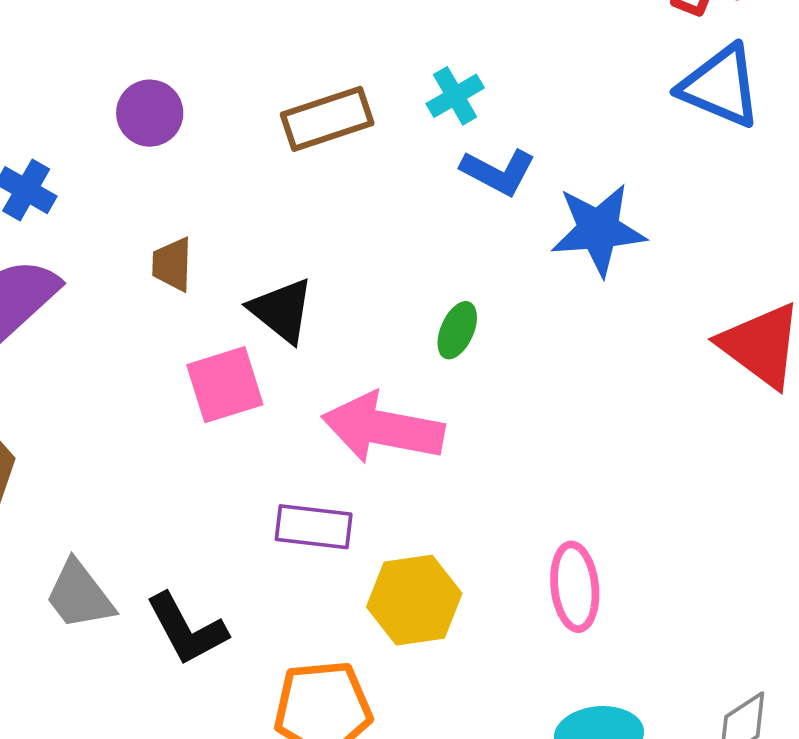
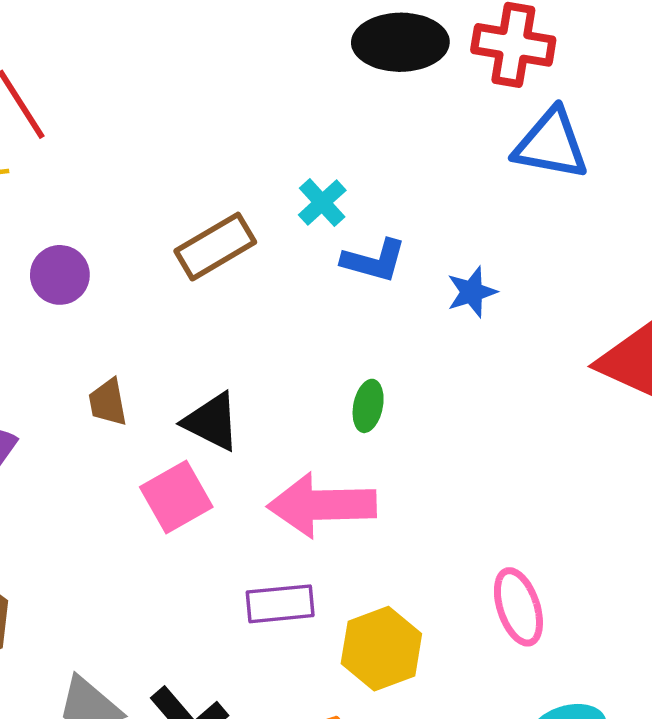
blue star: (598, 230) -> (472, 292), size x0.6

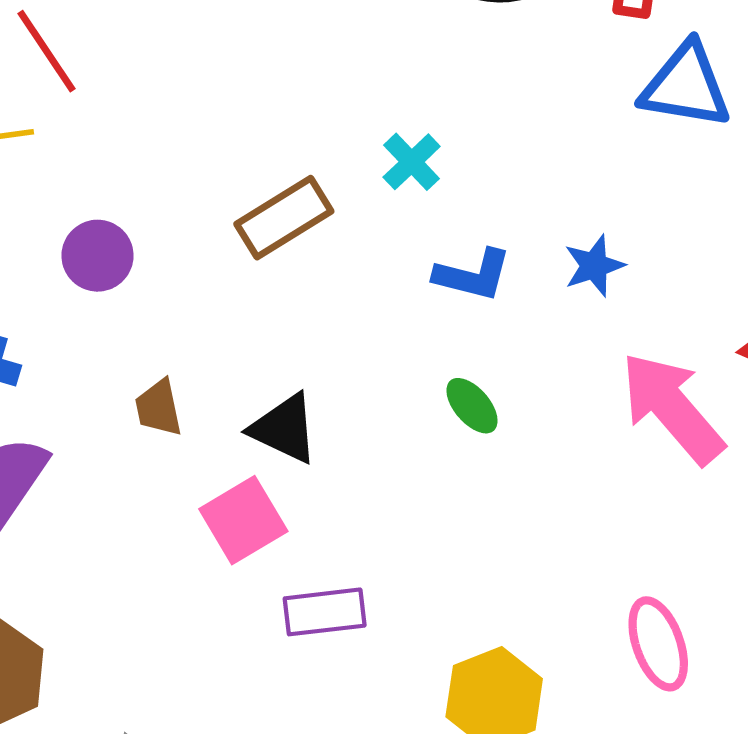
blue L-shape: (374, 261) -> (473, 275), moved
green ellipse: (368, 406) -> (472, 406), turned -51
pink arrow: (322, 505) -> (672, 408), moved, turned 52
purple rectangle: (280, 604) -> (325, 612), moved

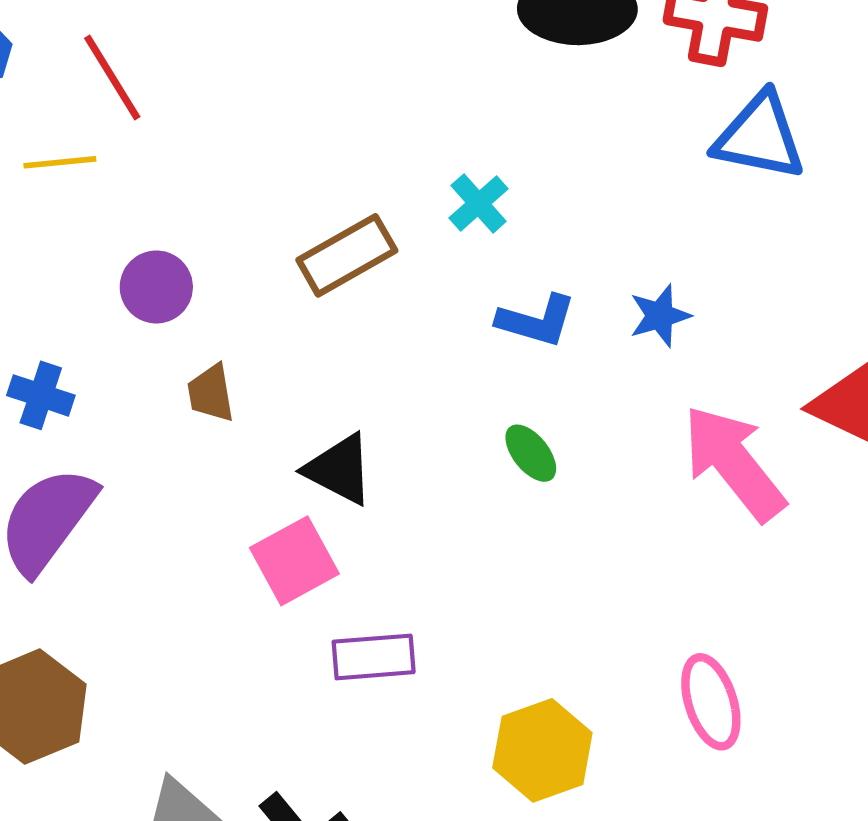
brown trapezoid: (158, 408) -> (211, 393), moved

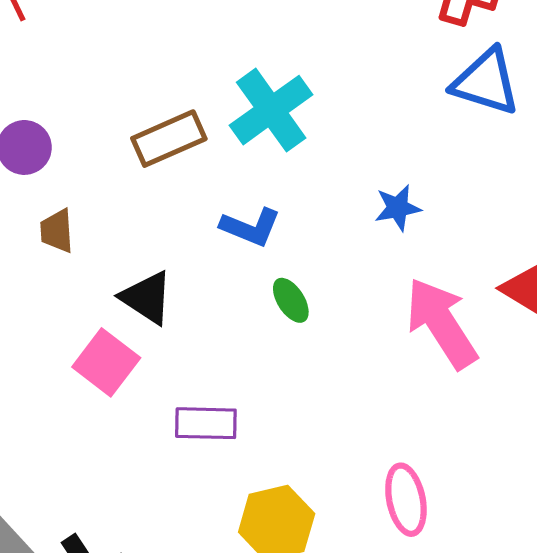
cyan cross: (479, 203) -> (271, 110), size x1.8
blue L-shape: (536, 321) -> (251, 227), moved
pink square: (294, 561) -> (106, 362), turned -30
purple rectangle: (374, 657) -> (206, 423), moved

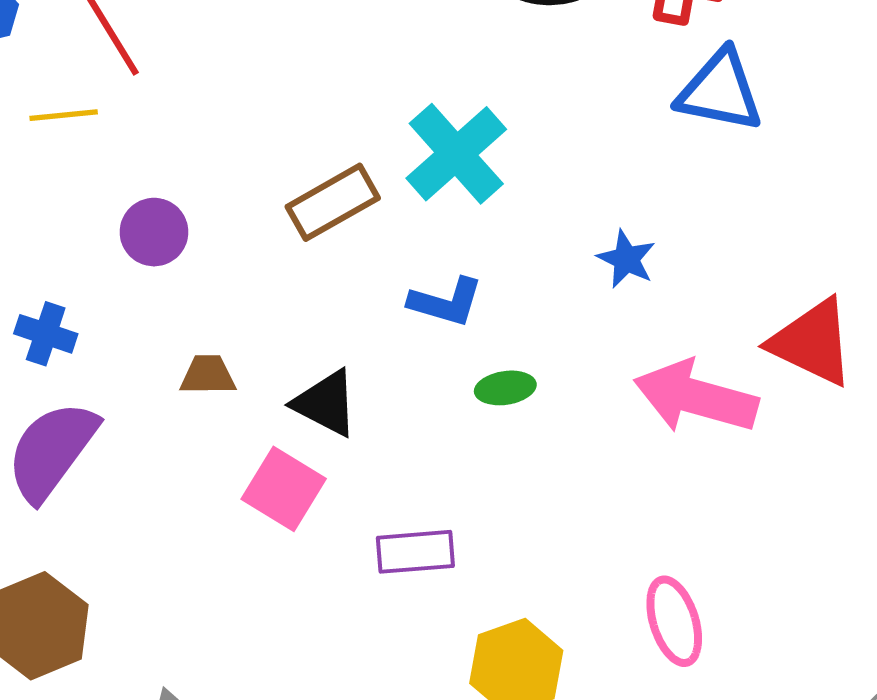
blue star: (398, 208) -> (626, 259), turned -30
brown trapezoid: (57, 231) -> (208, 375), moved, turned 99
green ellipse: (291, 300) -> (505, 388), turned -60
pink arrow: (441, 323) -> (696, 397), turned -36

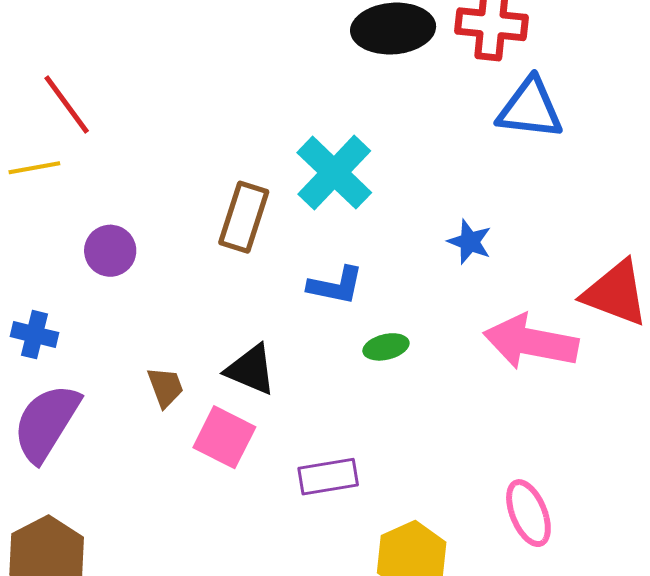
brown rectangle: (333, 202) -> (244, 217), turned -38
brown trapezoid: (208, 375) -> (165, 387), moved, turned 75

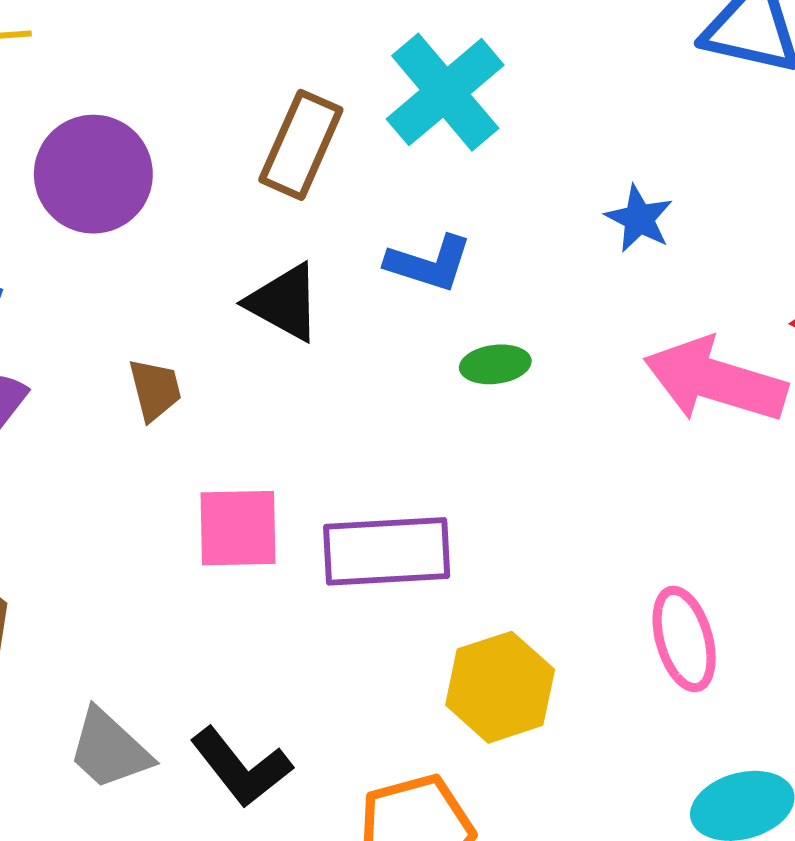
purple circle: (110, 251) -> (93, 174), size x1.5
black triangle: (251, 370) -> (284, 302), moved
pink square: (224, 437) -> (238, 528), moved, turned -34
purple rectangle: (328, 477) -> (387, 551), size x1.4

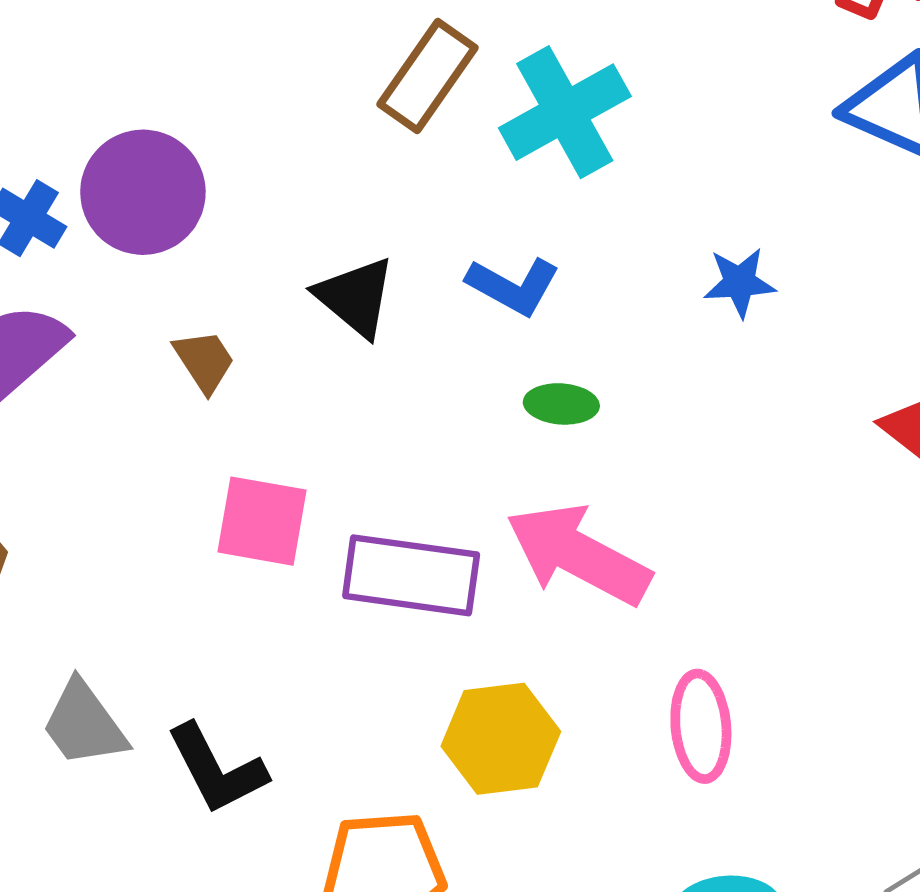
brown rectangle: (301, 145) -> (428, 76), moved
purple circle: (93, 174) -> (143, 192), moved
blue star: (639, 219) -> (740, 282), turned 30
pink arrow: (715, 380) -> (578, 554), moved
brown trapezoid: (155, 390) -> (204, 361), turned -30

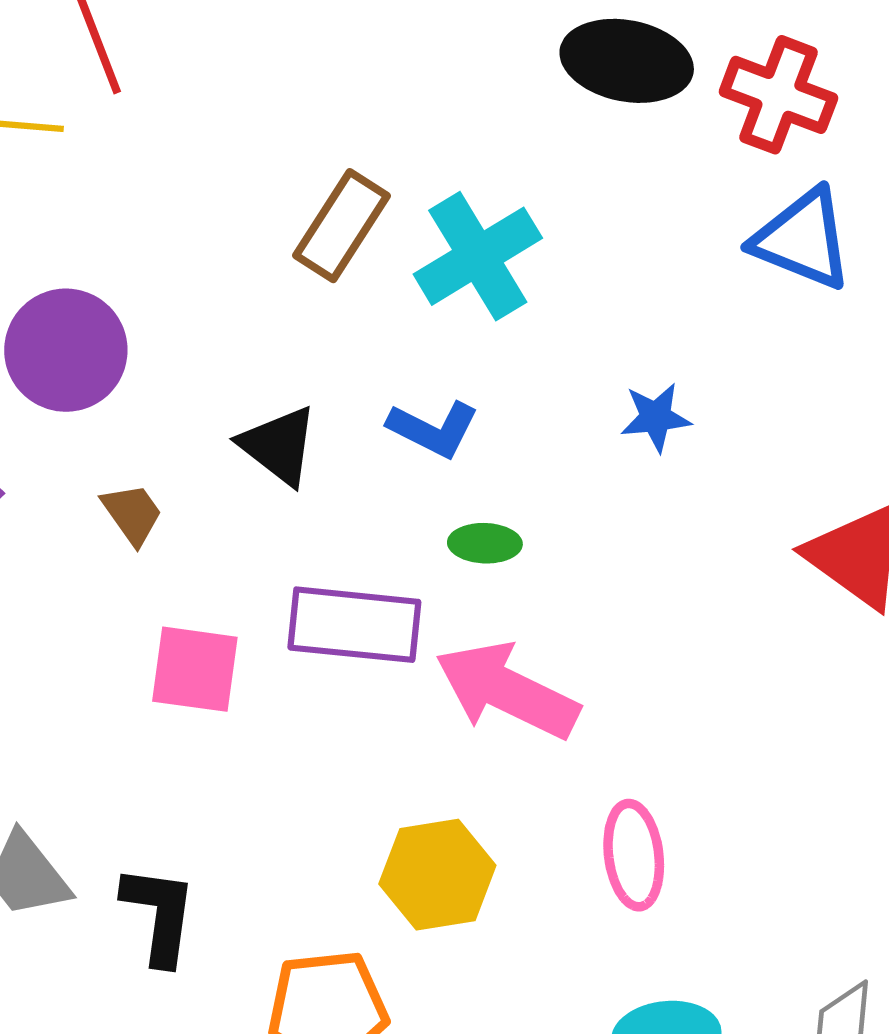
purple rectangle: (411, 575) -> (354, 625), moved
black L-shape: (217, 769) -> (159, 915), turned -143

